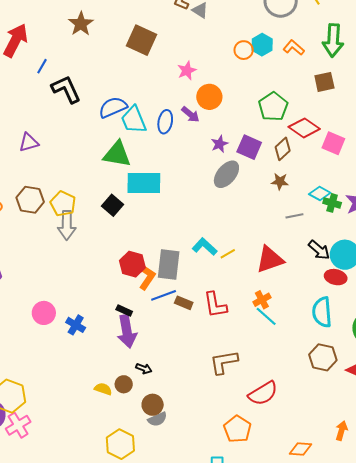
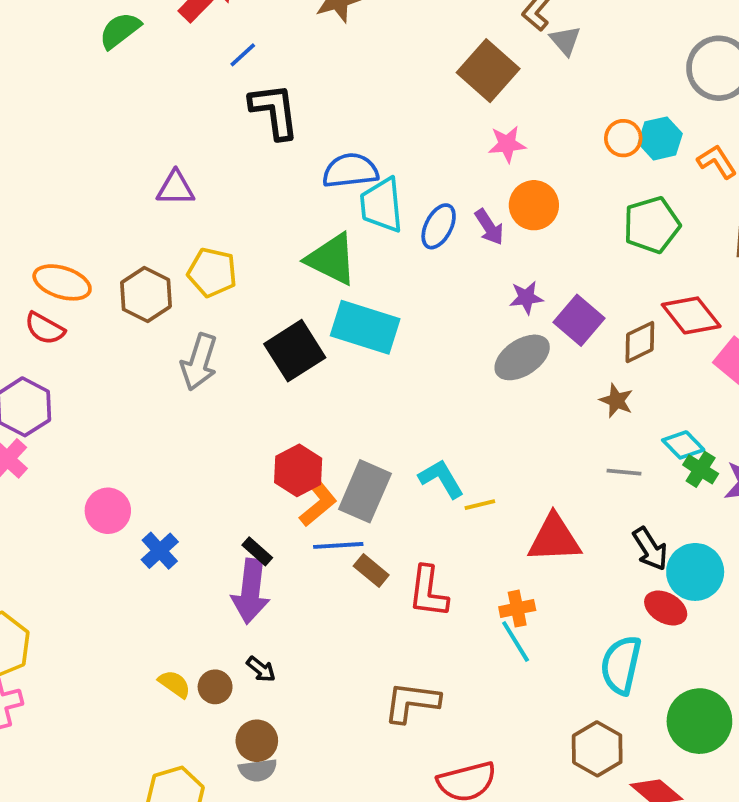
brown square: (141, 40) -> (488, 71), moved
green pentagon: (273, 107) -> (652, 225), moved
yellow pentagon: (63, 204) -> (212, 272), moved, turned -30
black square: (113, 205) -> (295, 351), size x1.4

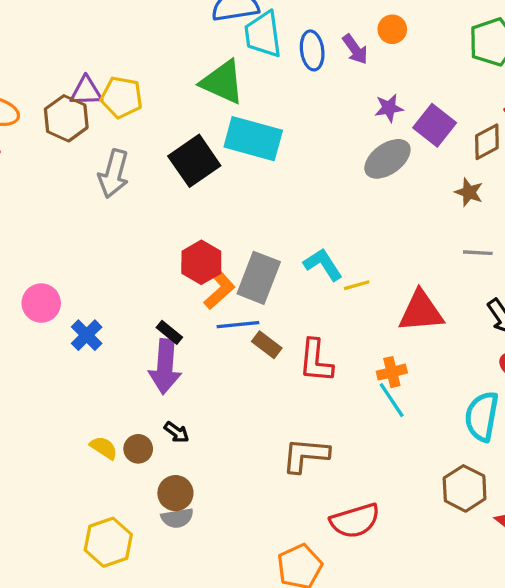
purple triangle: (176, 188) -> (86, 91), moved
orange circle: (534, 205) -> (392, 29), size x0.7
blue ellipse: (439, 226) -> (312, 50), turned -33

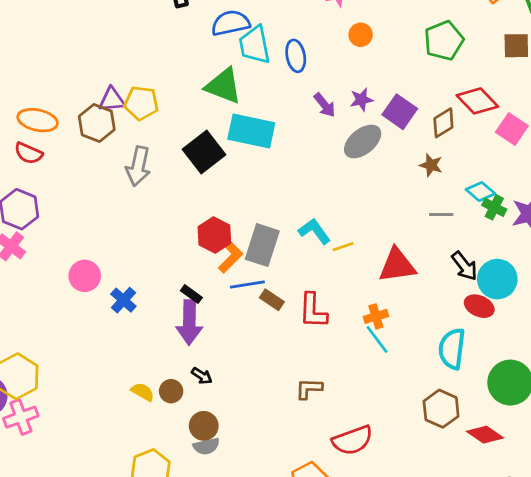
purple arrow: (355, 49) -> (325, 105), moved
brown L-shape: (306, 455) -> (309, 389), size x0.7

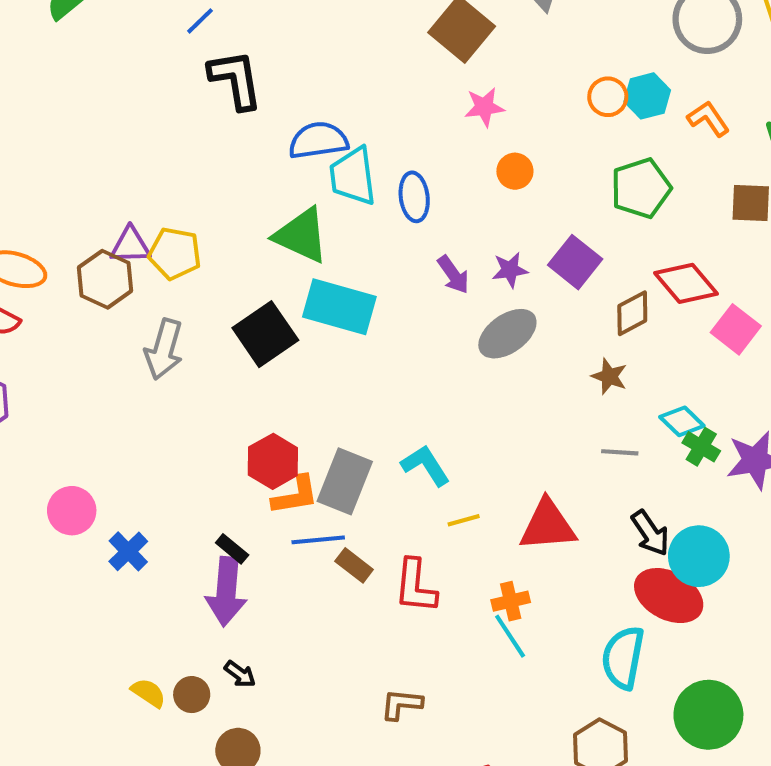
purple square: (400, 112) -> (575, 262), moved
yellow line: (343, 247) -> (464, 520), moved
orange L-shape: (230, 256) -> (295, 495), turned 32
red ellipse: (479, 306) -> (669, 596), size x1.5

